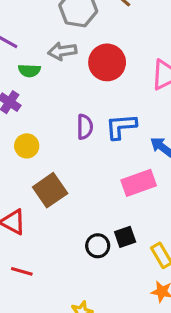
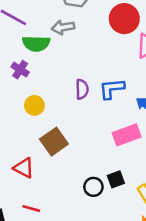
red circle: (107, 62) -> (124, 19), moved
green semicircle: (29, 71) -> (36, 44), size x1.5

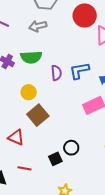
green semicircle: (36, 44) -> (31, 57), moved
yellow circle: (34, 105) -> (29, 92), moved
black square: (116, 179) -> (55, 159), moved

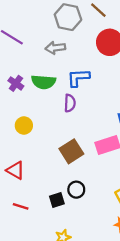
blue L-shape: (79, 71) -> (78, 78), moved
yellow circle: (29, 92) -> (24, 126), moved
brown square: (38, 115) -> (71, 151), moved

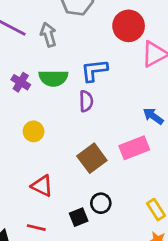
gray arrow: (55, 48) -> (48, 35), moved, turned 84
red triangle: (16, 170) -> (42, 186), moved

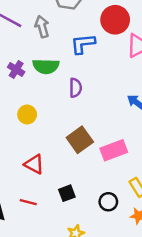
blue L-shape: (94, 70) -> (83, 44), moved
pink rectangle: (134, 148) -> (114, 150), moved
black circle: (101, 203) -> (108, 202), moved

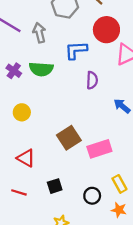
purple semicircle: (75, 88) -> (92, 80), moved

